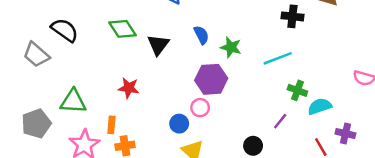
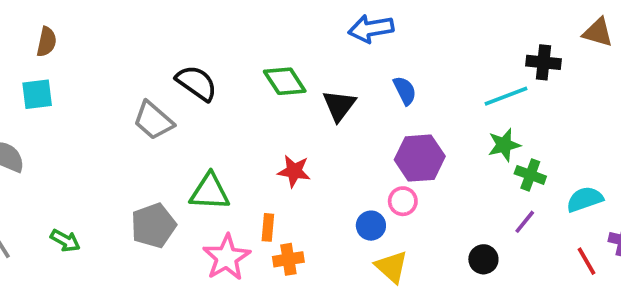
green star: (231, 47) -> (504, 145), moved, turned -30
cyan line: (278, 58) -> (506, 96), moved
green cross: (297, 90) -> (530, 175), moved

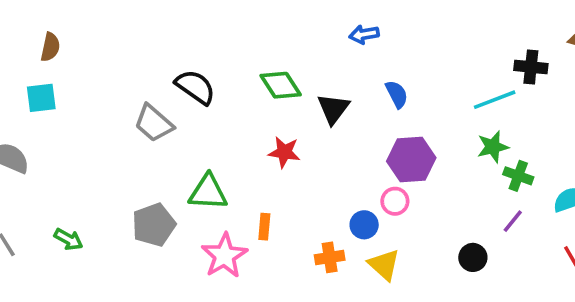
blue arrow: (371, 29) -> (364, 34), size x0.7
red star: (294, 171) -> (284, 152), moved
orange cross: (288, 259) -> (330, 257), moved

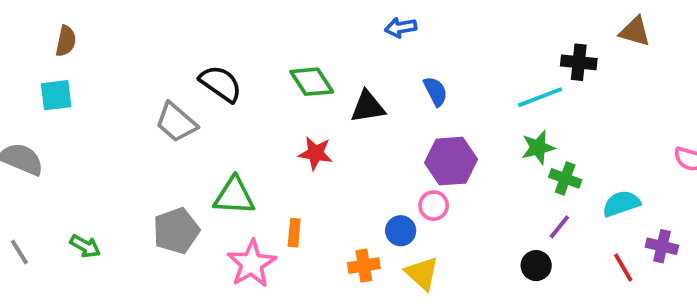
black triangle: (333, 109) -> (368, 107), turned 44
black circle: (473, 257) -> (536, 266), moved

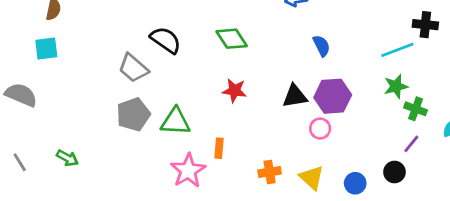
black triangle: (368, 107) -> (295, 96), moved
gray pentagon: (176, 231) -> (133, 114), moved
blue circle: (401, 231) -> (355, 183), moved

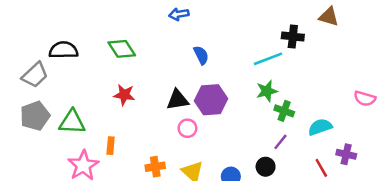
black semicircle: (166, 40) -> (63, 50), turned -36
gray trapezoid: (133, 68) -> (35, 75), turned -84
pink circle: (320, 128) -> (187, 128), moved

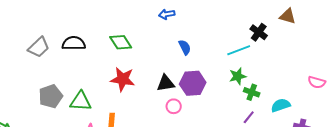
black cross: (293, 36) -> (259, 32), turned 30
gray trapezoid: (35, 75) -> (39, 47), moved
red star: (124, 95) -> (123, 79), size x1.4

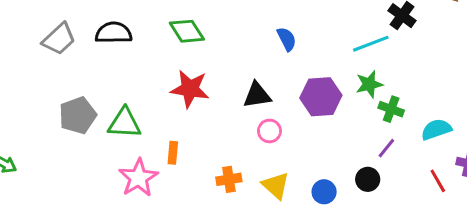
purple hexagon: (193, 83) -> (321, 97), moved

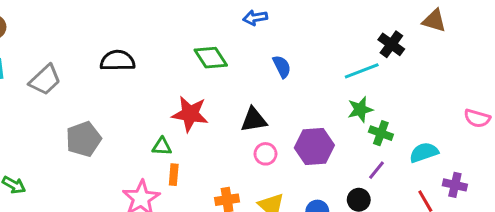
green diamond: (187, 31) -> (211, 58), moved
gray trapezoid: (59, 39) -> (45, 80), moved
purple hexagon: (321, 97) -> (314, 146), moved
green triangle: (124, 123) -> (162, 146), moved, size x0.6

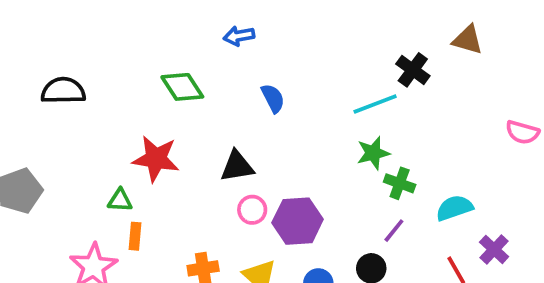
pink semicircle: (477, 118) -> (522, 132), moved
purple hexagon: (314, 146) -> (298, 221), moved
purple cross: (455, 185) -> (494, 249), turned 30

